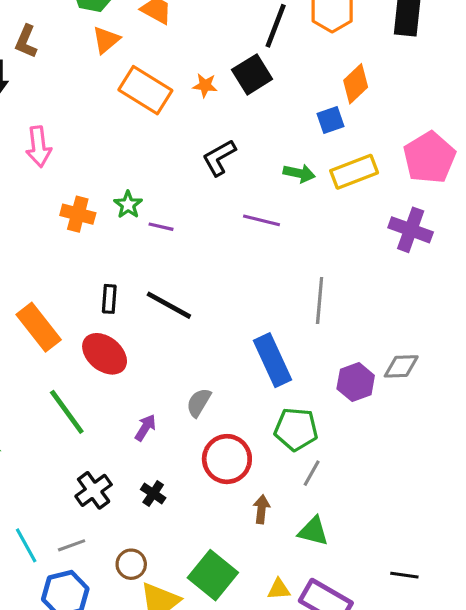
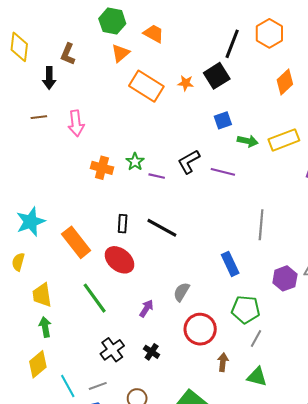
blue square: (331, 120) -> (223, 120), moved
black L-shape: (219, 158) -> (189, 162), moved
blue rectangle: (272, 360) -> (230, 264), size x0.7

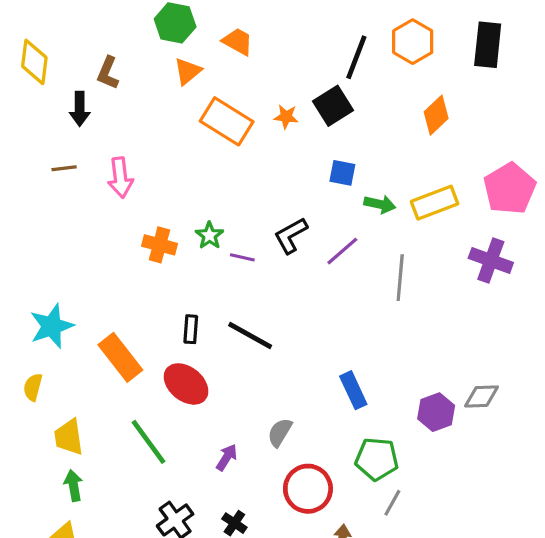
blue square: (223, 120) -> (342, 173), turned 30
purple line: (223, 172) -> (342, 251), turned -55
gray line: (261, 225) -> (400, 278), moved

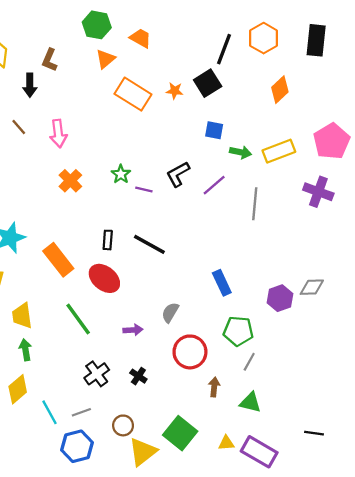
brown line: (64, 168) -> (19, 127), turned 56
orange cross: (159, 245) -> (70, 181), moved, turned 30
purple arrow: (227, 457) -> (133, 330), turned 54

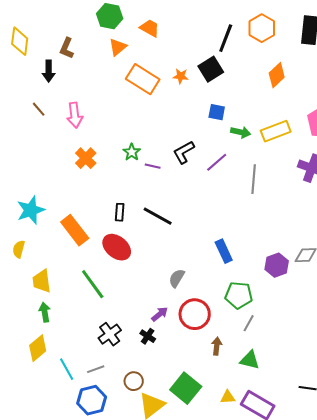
purple arrow: (133, 330) -> (160, 314), moved, turned -36

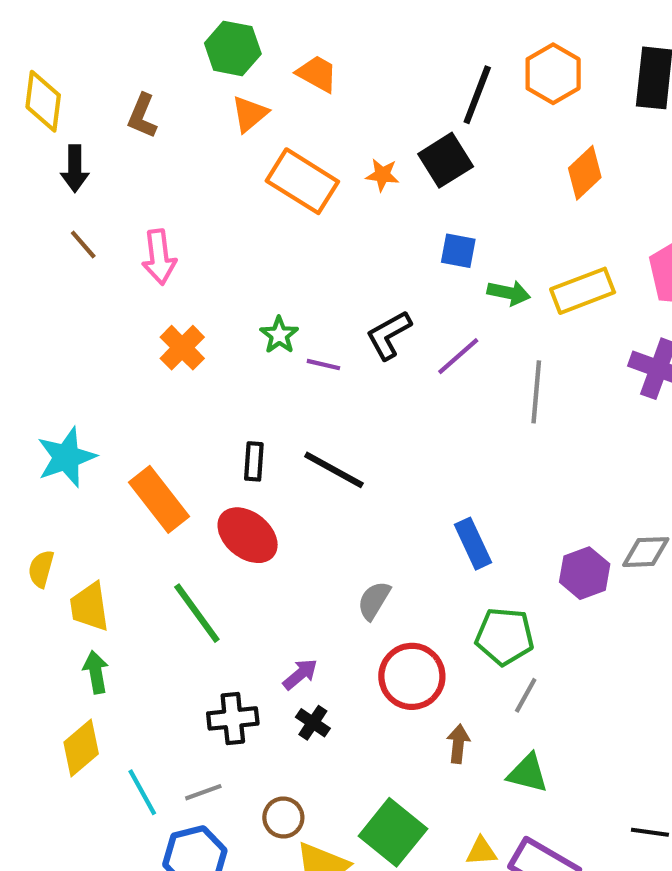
black arrow: (49, 71) -> (75, 169), moved
yellow semicircle: (19, 249) -> (41, 569), moved
purple arrow: (160, 314) -> (300, 674), moved
black cross: (110, 334) -> (233, 718), turned 30

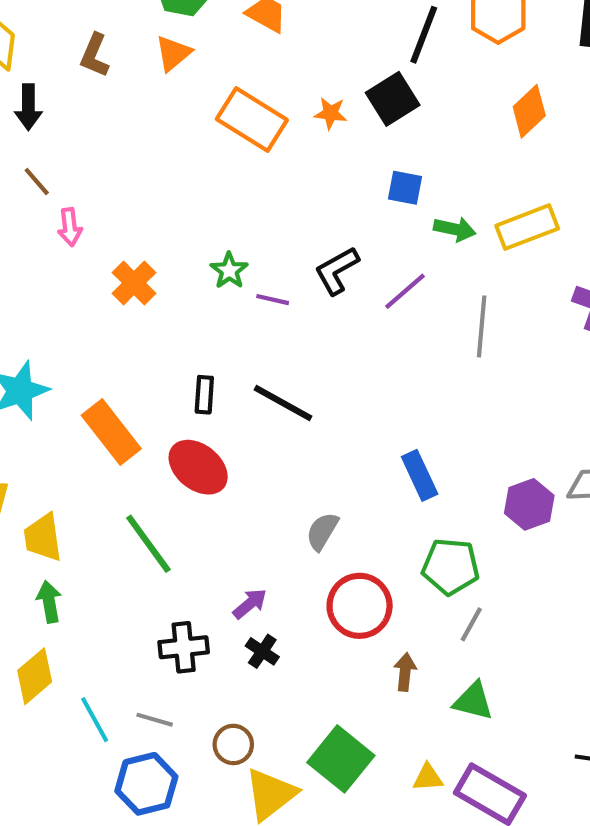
orange triangle: (250, 114) -> (173, 53), moved
pink arrow: (159, 257) -> (70, 227), moved, size x0.7
gray line: (203, 792) -> (155, 720), turned 36

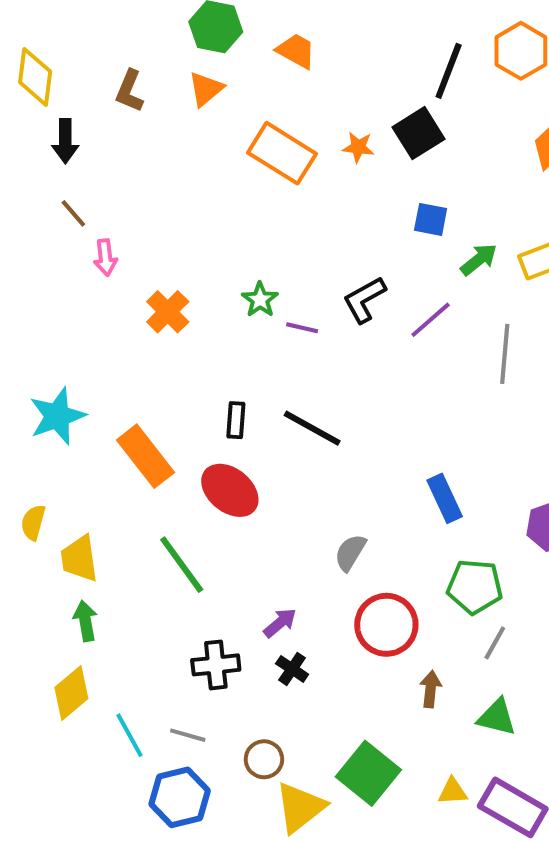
green arrow: (455, 229) -> (479, 260), turned -51

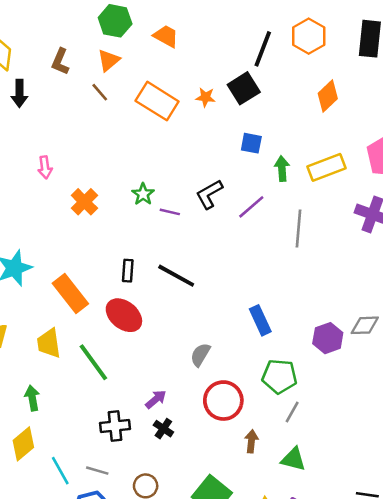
brown line: (73, 213) -> (100, 92), moved
green arrow: (479, 260) -> (282, 169), turned -55
yellow trapezoid: (79, 559) -> (49, 343), moved

